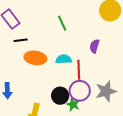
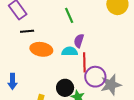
purple semicircle: (95, 46) -> (79, 41), moved
purple circle: (80, 91) -> (95, 77), moved

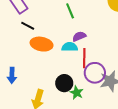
black line: (27, 31) -> (28, 26), turned 32
purple semicircle: (79, 41) -> (79, 36), turned 48

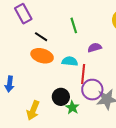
black line: (28, 26) -> (41, 37), moved
purple semicircle: (79, 36) -> (95, 48), moved

